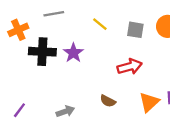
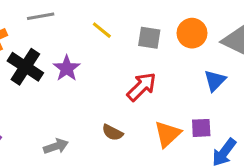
black cross: (42, 52) -> (25, 67), turned 30
red arrow: (130, 67) -> (142, 87), turned -30

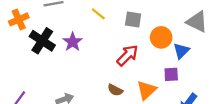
orange circle: (192, 33) -> (161, 37), moved
purple square: (201, 128) -> (171, 74), moved
brown semicircle: (113, 133) -> (115, 90), moved

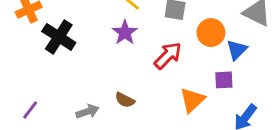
purple star: (73, 42) -> (125, 33), moved
brown semicircle: (115, 90) -> (125, 100), moved

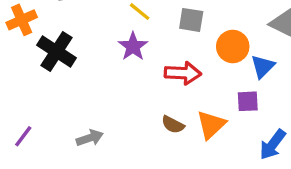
red arrow: (168, 56) -> (183, 73), turned 48
brown semicircle: (125, 100) -> (173, 125), moved

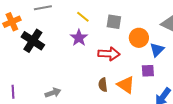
brown semicircle: (173, 125) -> (103, 85), turned 56
orange triangle: (211, 125) -> (126, 85), turned -42
purple line: (23, 136) -> (13, 92), turned -40

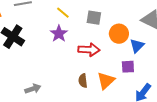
orange triangle: (126, 85) -> (106, 81), turned 42

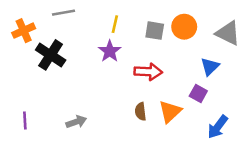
yellow line: (63, 13) -> (115, 24), turned 64
orange circle: (119, 34) -> (184, 27), moved
purple square: (128, 67) -> (198, 94), turned 32

